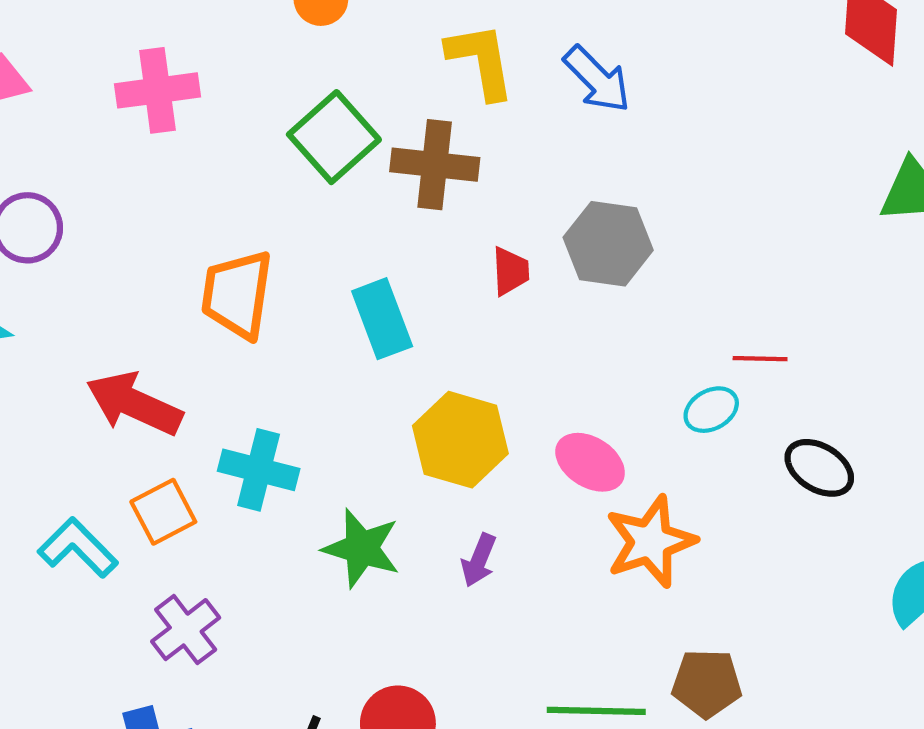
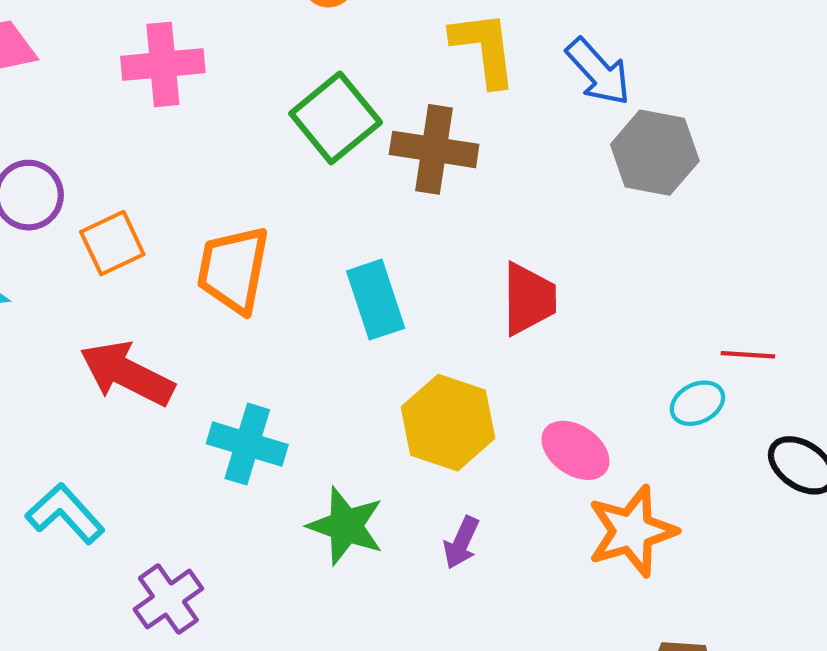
gray hexagon: (608, 244) -> (655, 153), moved
red trapezoid: (510, 271) -> (529, 299), moved, size x1.5
orange square: (163, 512) -> (112, 243), moved

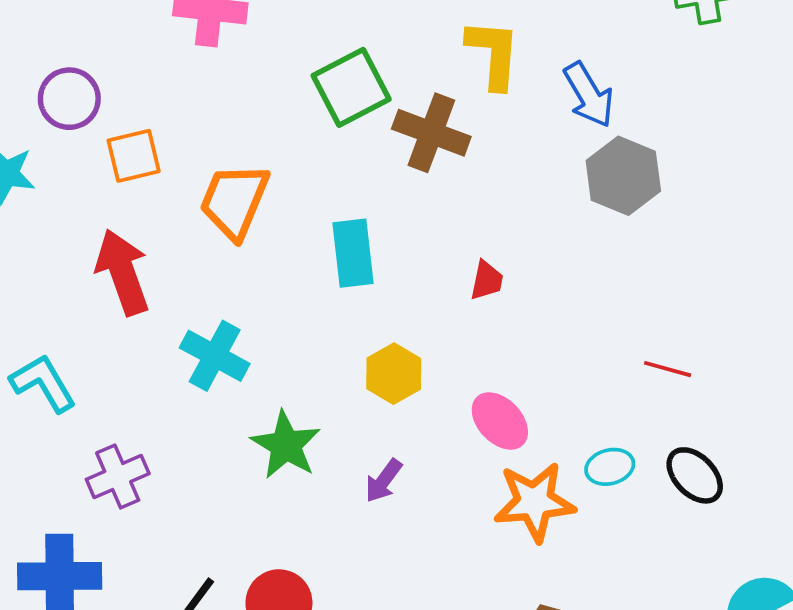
red trapezoid: (529, 299) -> (487, 280), size x0.6
red arrow: (127, 373) -> (123, 272), turned 32
cyan ellipse: (697, 403) -> (610, 467), moved
yellow hexagon: (448, 423) -> (394, 374), size x0.7

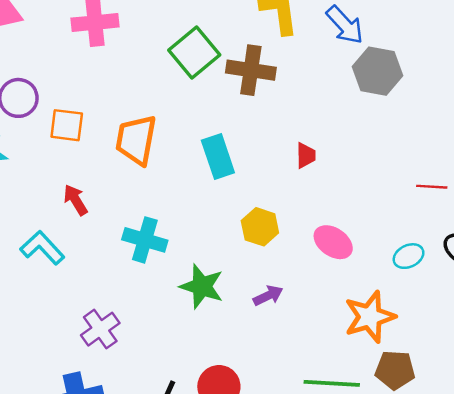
orange square: (134, 156) -> (67, 125), turned 33
red arrow: (123, 272) -> (76, 200), size x0.6
cyan L-shape: (43, 383) -> (42, 248), moved
purple arrow: (383, 481) -> (268, 296), turned -140
orange star: (534, 502) -> (370, 317), moved

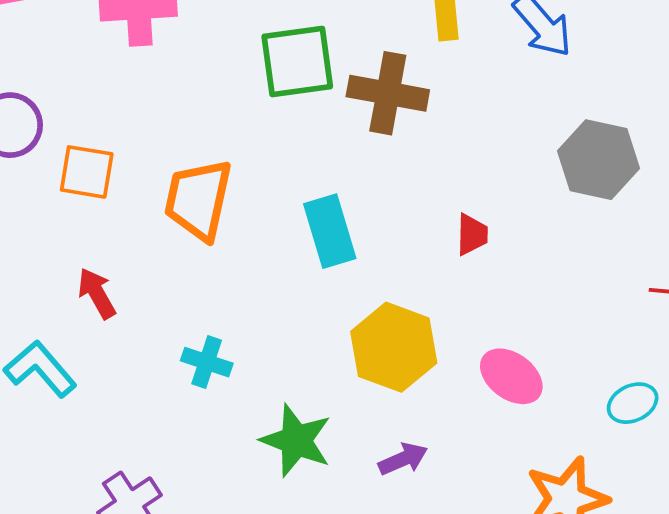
green square: (194, 52) -> (297, 61), turned 30
gray hexagon: (378, 71) -> (599, 160), moved
yellow hexagon: (260, 227) -> (394, 347), size x1.4
cyan cross: (145, 240) -> (207, 362), size x0.7

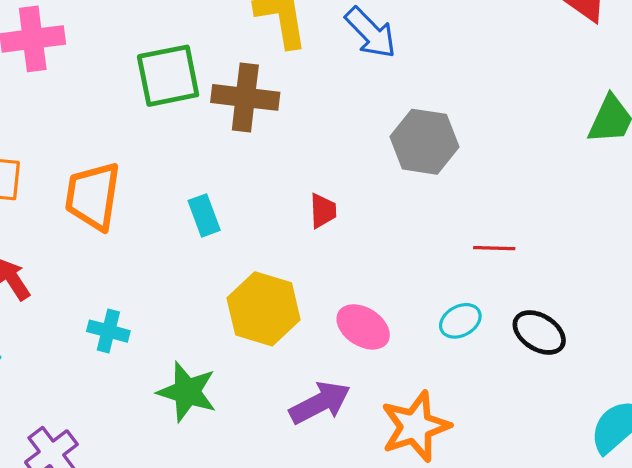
cyan rectangle: (330, 231) -> (204, 215), size x0.7
cyan ellipse: (633, 403) -> (460, 321), moved
purple arrow: (403, 459) -> (320, 403), moved, size x1.5

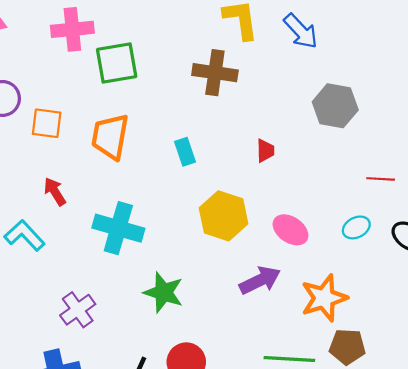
green square: (168, 76) -> (117, 63), moved
cyan cross: (108, 331) -> (118, 228), size x1.8
green star: (187, 392) -> (163, 292), moved

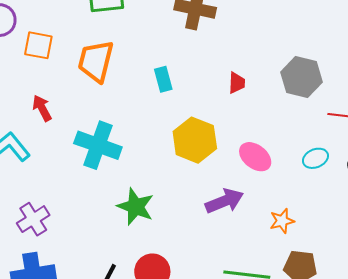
gray hexagon: (335, 106) -> (301, 77), moved
orange star: (324, 298) -> (282, 221), size x0.6
purple cross: (78, 310) -> (33, 219), moved

